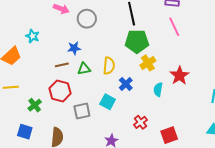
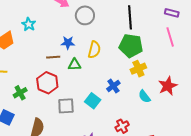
yellow semicircle: (109, 66) -> (94, 50), moved
cyan semicircle: (158, 90) -> (144, 96), turned -56

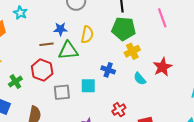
green triangle: (74, 65) -> (68, 51), size x1.5
blue cross: (113, 86) -> (108, 70), turned -32
cyan square: (93, 101) -> (88, 86), turned -35

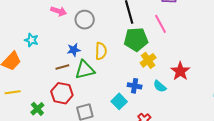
pink line: (162, 18) -> (160, 24), moved
blue cross: (108, 70) -> (135, 86), moved
cyan square: (88, 86) -> (119, 101), moved, turned -35

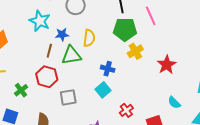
cyan star: (31, 40) -> (40, 21), moved, size x1.5
brown line: (62, 67) -> (49, 51), turned -64
blue cross: (135, 86) -> (108, 69), moved
cyan semicircle: (160, 86) -> (174, 103), moved

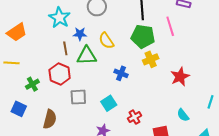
yellow semicircle: (89, 38) -> (106, 41), turned 132
brown line: (49, 51) -> (65, 48), turned -32
cyan square: (103, 90) -> (109, 103), moved

